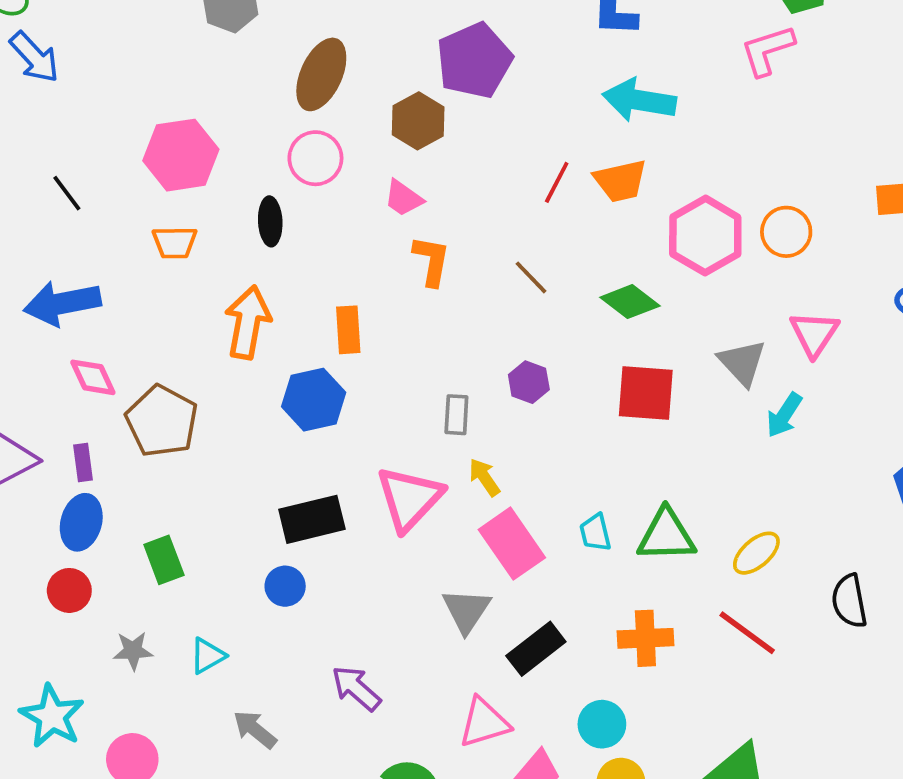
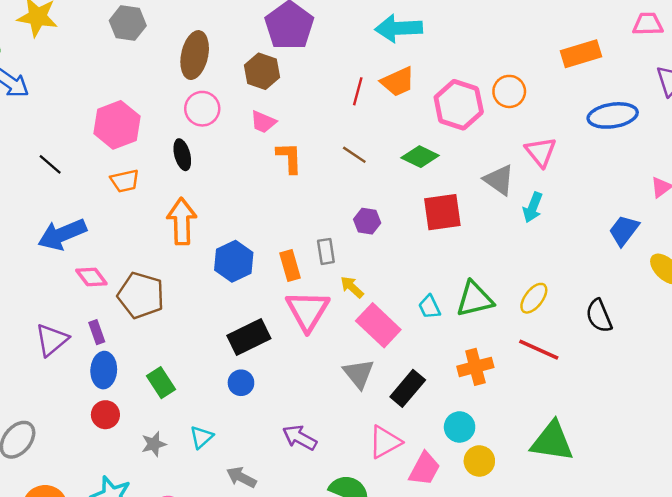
orange rectangle: (348, 330) -> (290, 265), moved

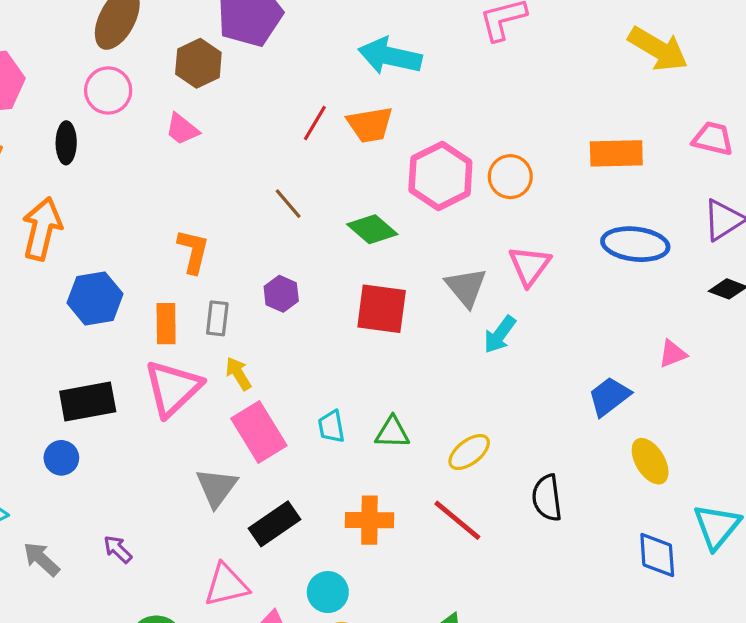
orange L-shape: (289, 158) -> (193, 251), moved
green triangle: (475, 299) -> (392, 432), size x0.7
purple arrow: (300, 438) -> (118, 549), size x0.7
gray arrow: (241, 477) -> (41, 559), moved

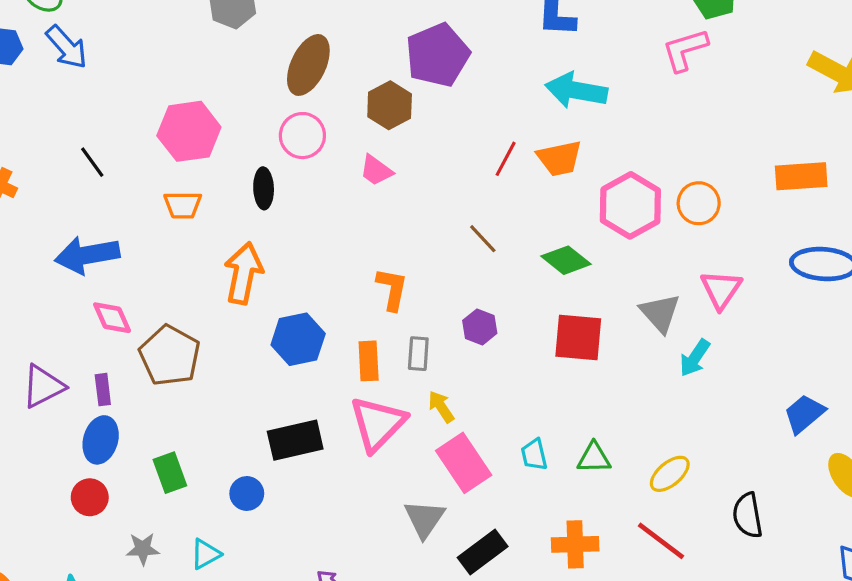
blue circle: (61, 458) -> (247, 493), moved

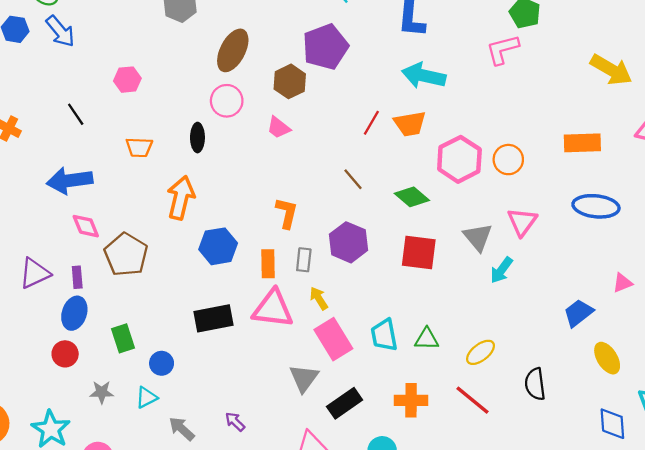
pink hexagon: (189, 131) -> (127, 80), moved, size x0.6
purple hexagon: (480, 327) -> (348, 242), size x1.6
pink triangle: (378, 424) -> (273, 309), turned 51
cyan trapezoid: (534, 455) -> (384, 335), size x1.4
blue circle: (247, 493) -> (162, 363), moved

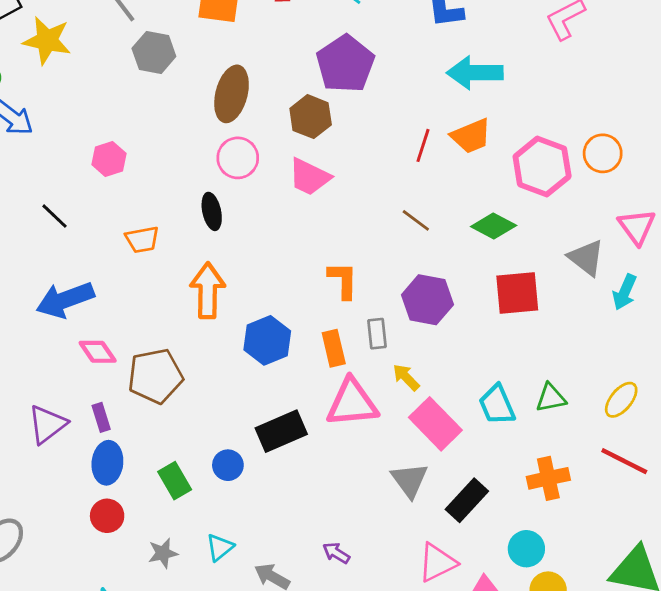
pink trapezoid: (279, 128) -> (309, 177), size x1.4
brown pentagon: (126, 255) -> (155, 376), turned -30
blue circle: (162, 363) -> (228, 465), moved

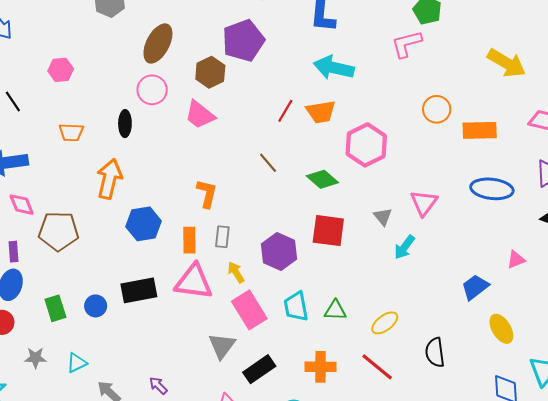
orange circle: (603, 153) -> (437, 109), moved
gray triangle: (586, 258) -> (383, 217), size x0.7
purple hexagon: (427, 300) -> (279, 251), moved

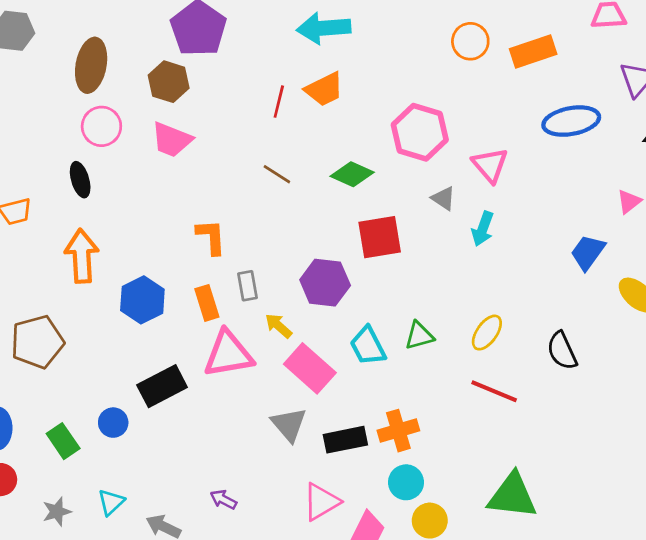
pink hexagon: (366, 145) -> (420, 132), moved
orange cross: (321, 367) -> (398, 431), moved
black rectangle: (259, 369) -> (345, 440), turned 40

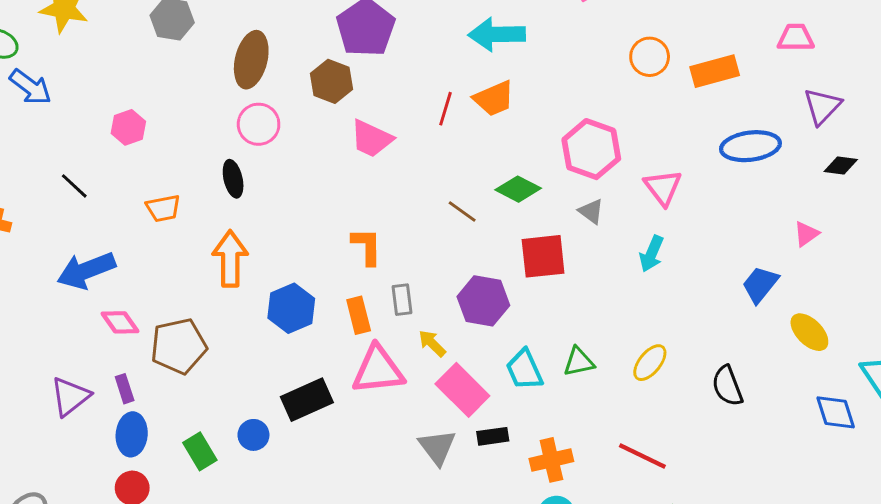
pink trapezoid: (172, 140) -> (371, 139), moved
brown line: (277, 174) -> (462, 212), moved
gray triangle: (443, 198) -> (591, 211), moved
red line: (494, 391) -> (642, 456), moved
black rectangle: (345, 440) -> (493, 436), moved, size x0.7

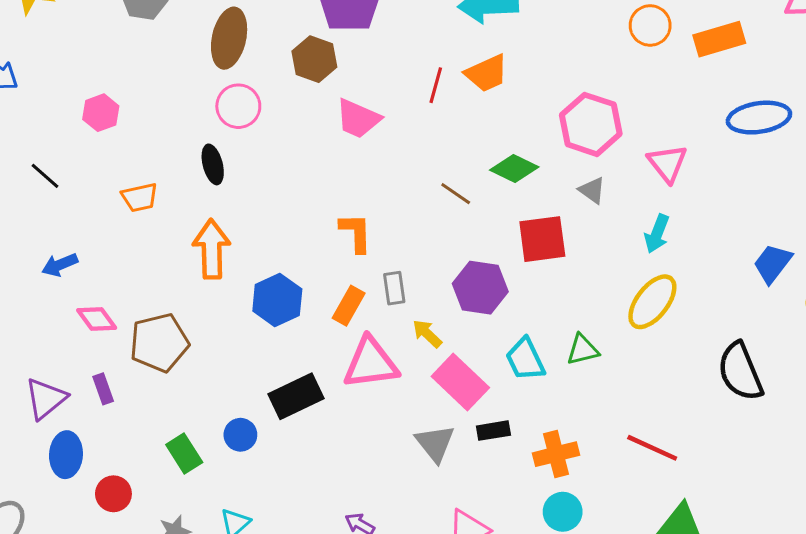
blue arrow: (86, 270) -> (60, 265), size x0.6
orange rectangle: (359, 315) -> (349, 306), turned 45
yellow ellipse: (650, 363) -> (652, 302), moved, size x1.4
black semicircle: (727, 386) -> (740, 372), size x1.4
blue ellipse: (132, 434) -> (66, 455), moved

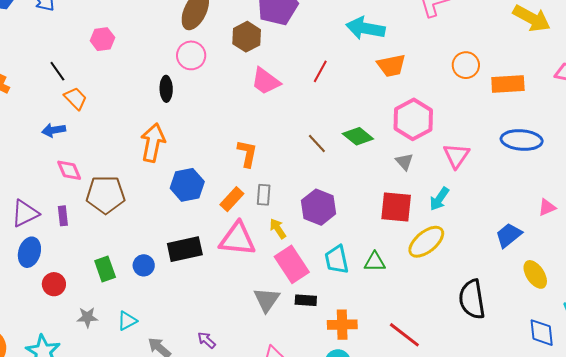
orange trapezoid: (487, 73) -> (391, 66), moved
orange trapezoid: (140, 197) -> (75, 98), moved, turned -135
red square: (542, 239) -> (396, 207), moved

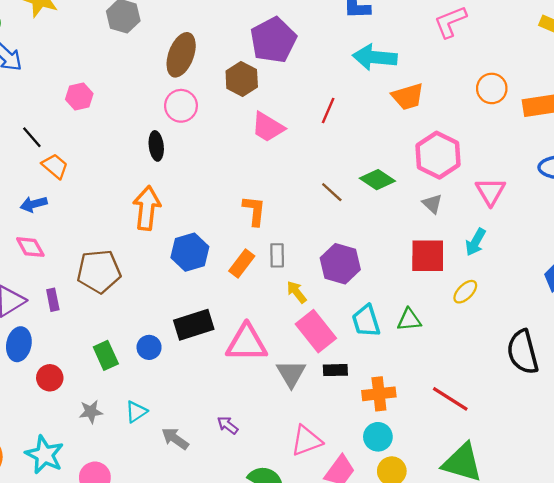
pink diamond: (69, 170) -> (30, 247), moved
pink triangle: (237, 239) -> (247, 343), moved
yellow ellipse: (426, 242) -> (465, 292), size x0.6

